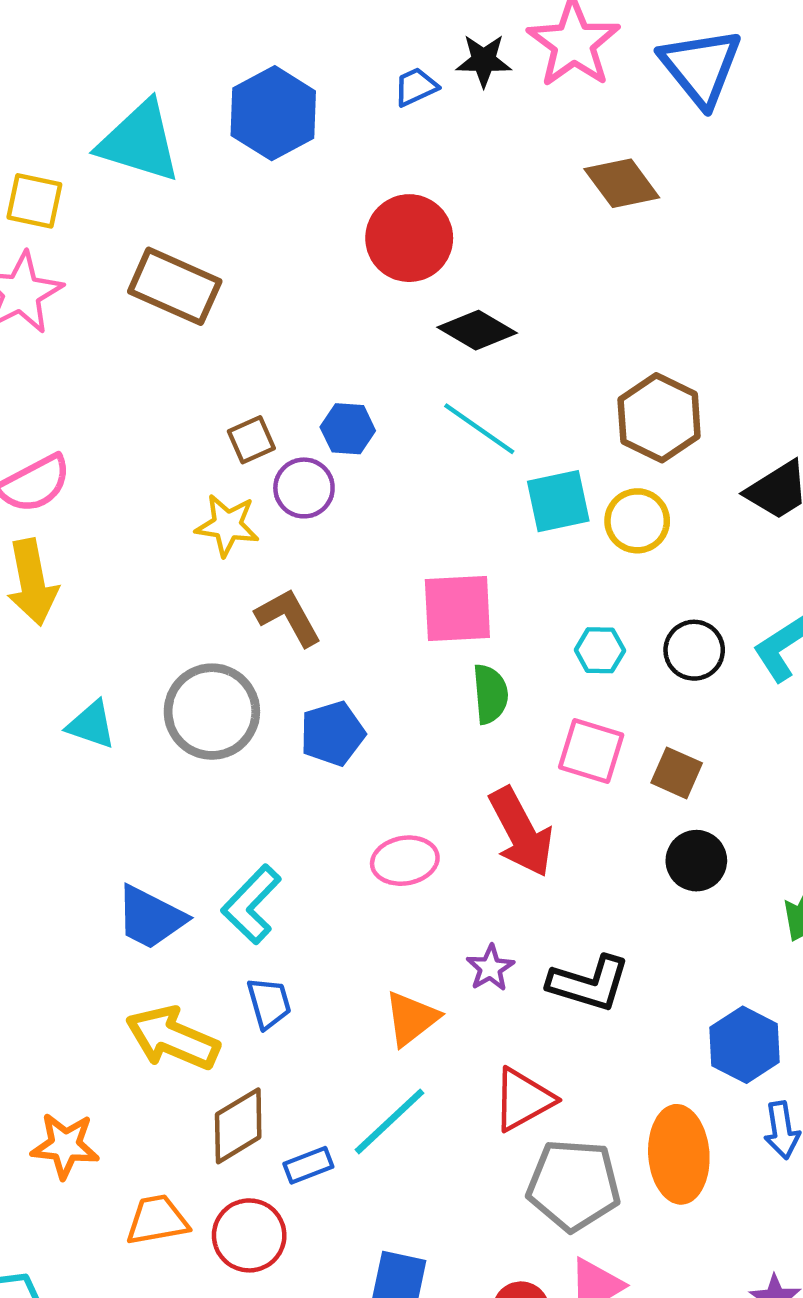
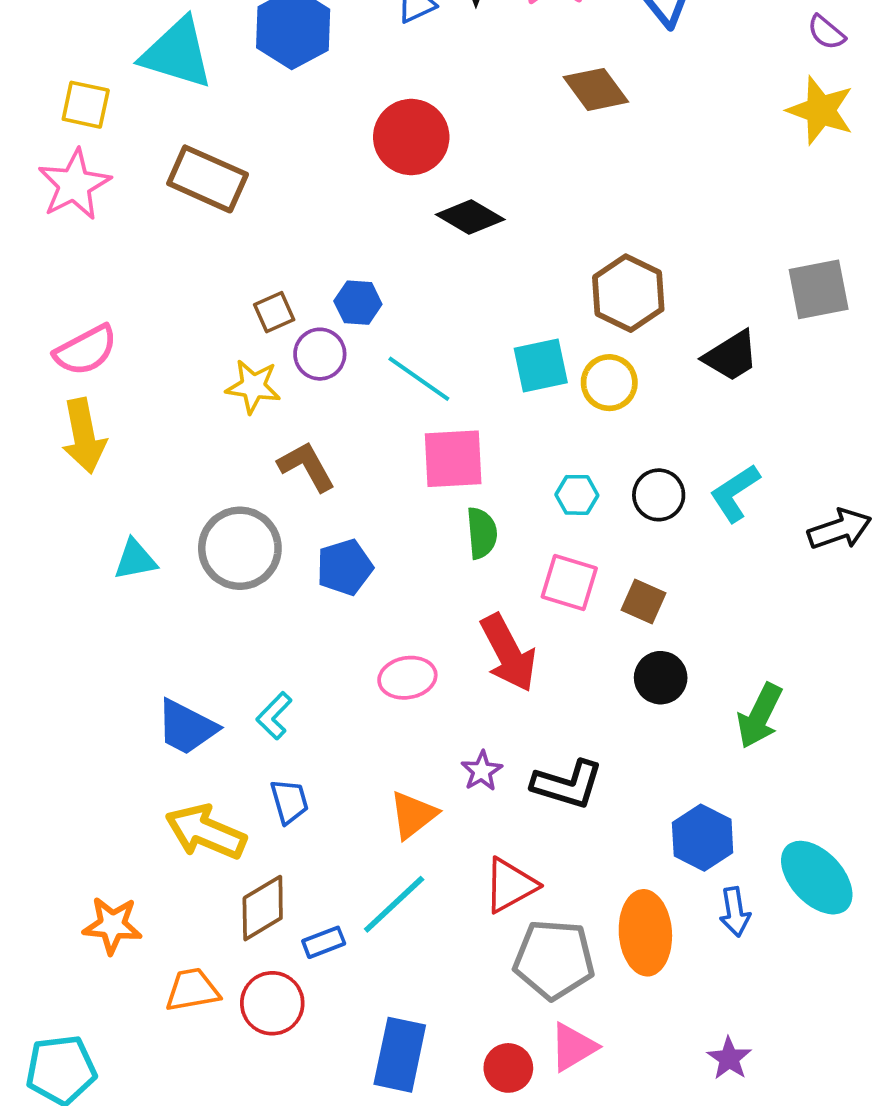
cyan line: (479, 429) -> (419, 379), moved
cyan triangle: (91, 725) -> (135, 560), turned -30
cyan L-shape: (251, 904) -> (274, 716), size x0.7

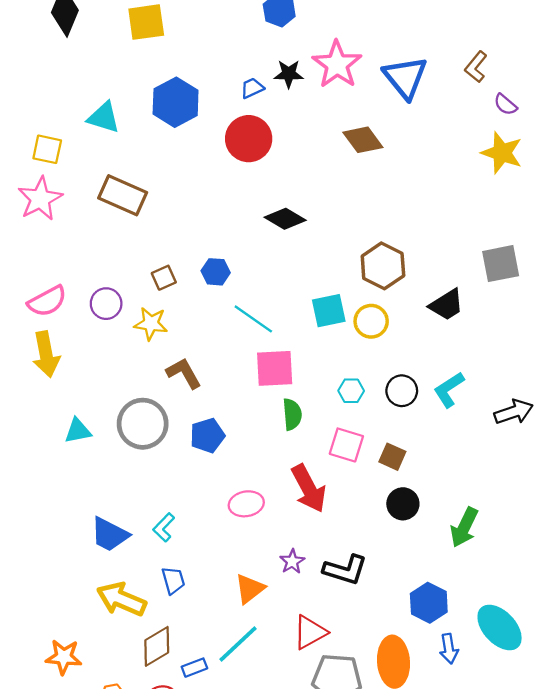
cyan triangle: (177, 53) -> (104, 117), size x0.7
red circle: (411, 137) -> (249, 139), moved
purple circle: (320, 354) -> (106, 304), moved

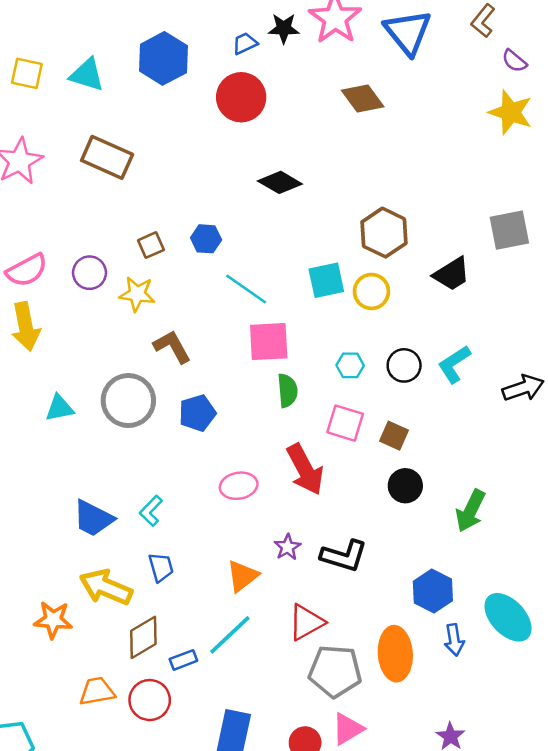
yellow square: (47, 149) -> (27, 73), moved
orange star: (64, 657) -> (53, 620), moved

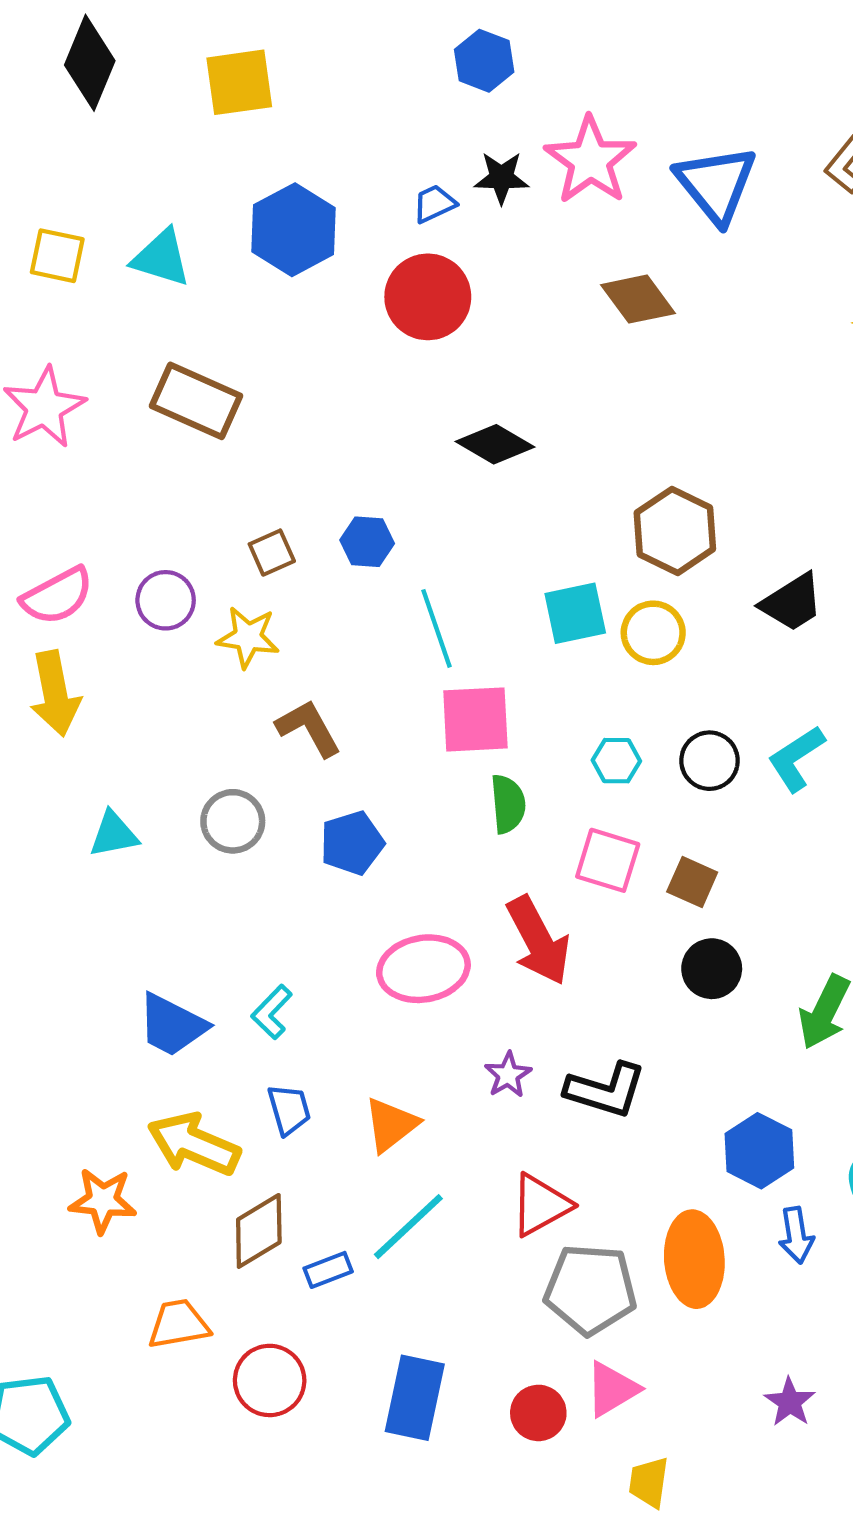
cyan line: (246, 289) -> (436, 628), turned 36
gray circle: (128, 401) -> (233, 821), size x0.7
pink ellipse: (239, 486) -> (423, 969), size x1.4
orange triangle: (242, 576) -> (391, 1125), moved
red circle: (150, 700) -> (270, 1380), moved

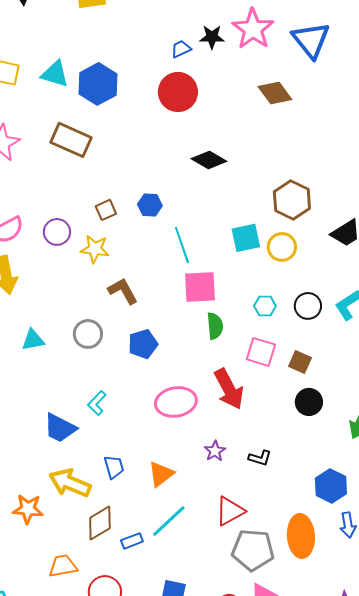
blue hexagon: (293, 230) -> (98, 84), moved
cyan L-shape: (272, 1012) -> (97, 403), moved
black L-shape: (606, 1090) -> (260, 458), size x0.6

